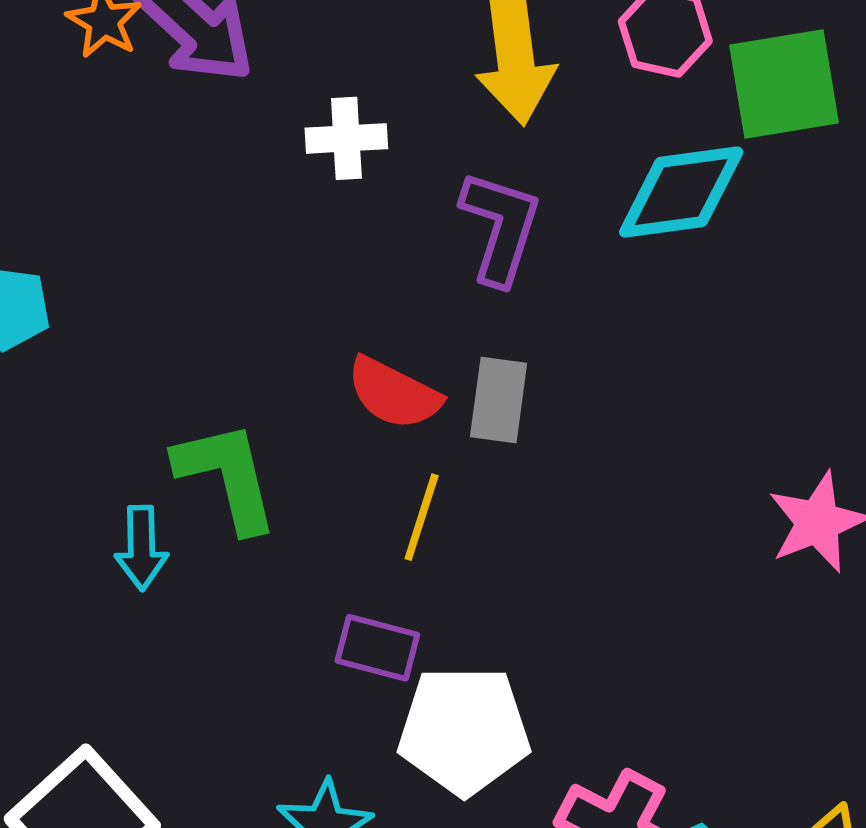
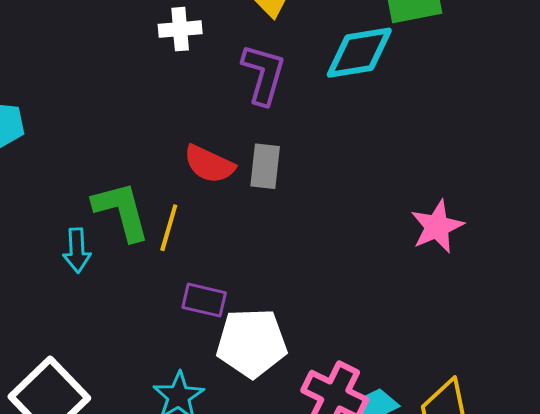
yellow line: (422, 517) -> (169, 228), moved

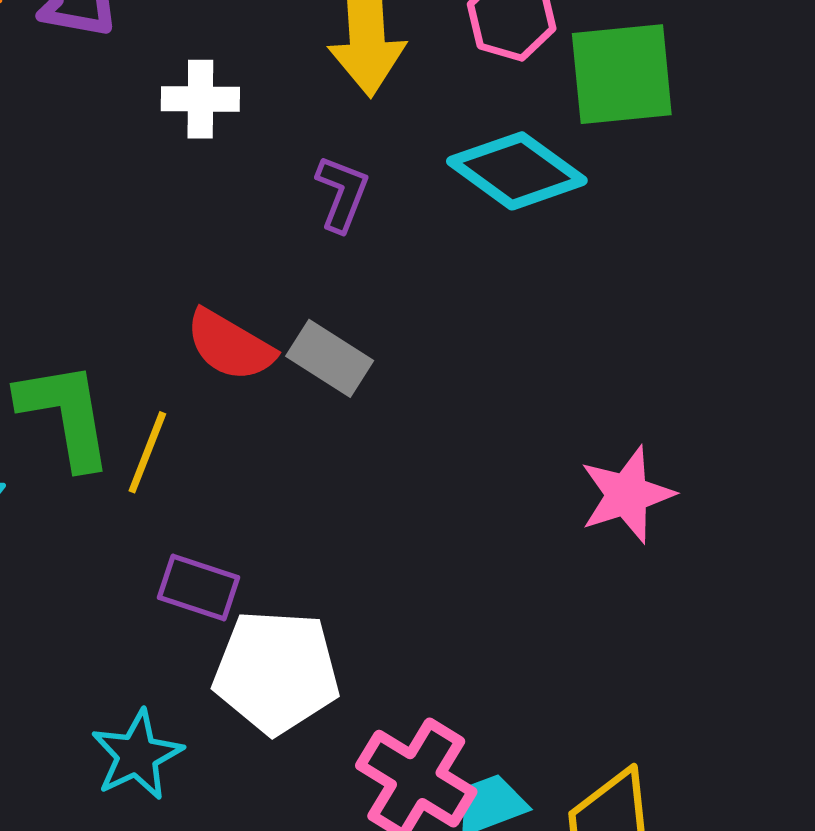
cyan diamond: (359, 53) -> (517, 171), turned 40
purple L-shape: (263, 74) -> (342, 193), size x0.7
gray rectangle: (265, 166) -> (330, 358), turned -69

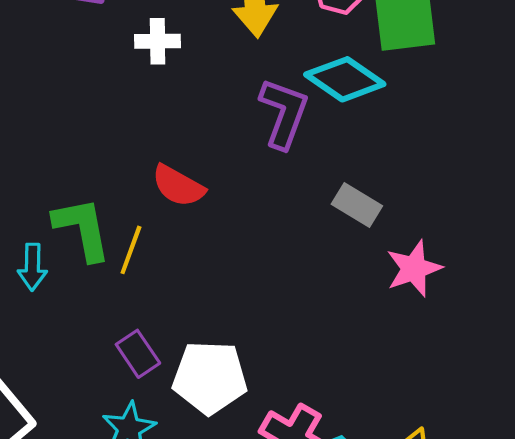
purple L-shape: (342, 193) -> (284, 113), moved, size x1.6
gray rectangle: (330, 358) -> (357, 205), moved
purple rectangle: (199, 587) -> (138, 354), moved, turned 39

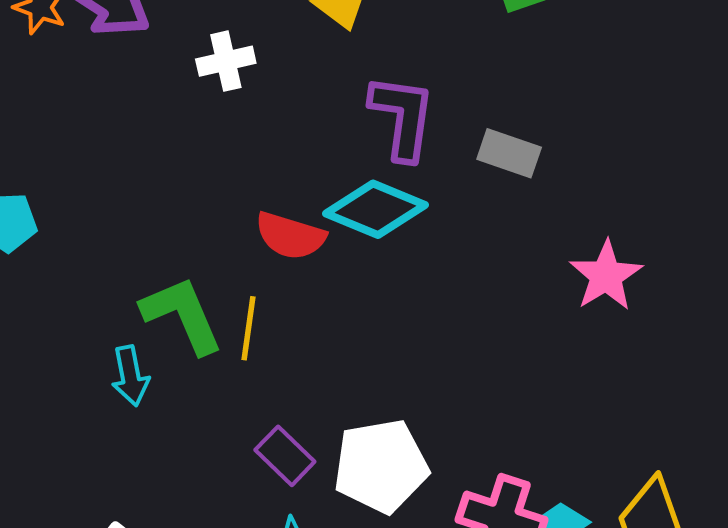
cyan diamond: (345, 79) -> (376, 209), moved
gray rectangle: (357, 205) -> (509, 153), moved

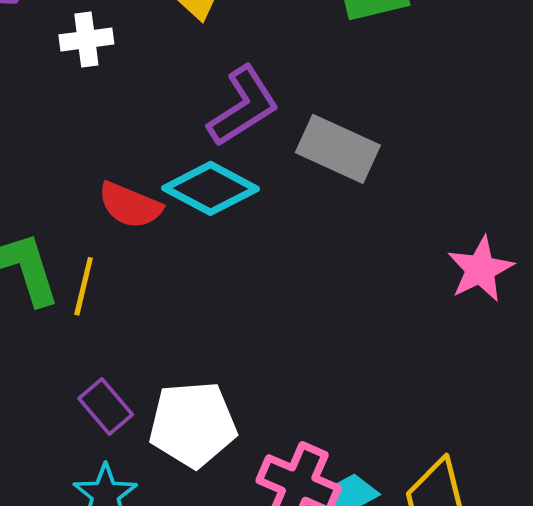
purple L-shape: (402, 117) -> (243, 106), turned 44
gray rectangle: (509, 153) -> (338, 149), size x1.4
pink star: (606, 276) -> (480, 269), moved

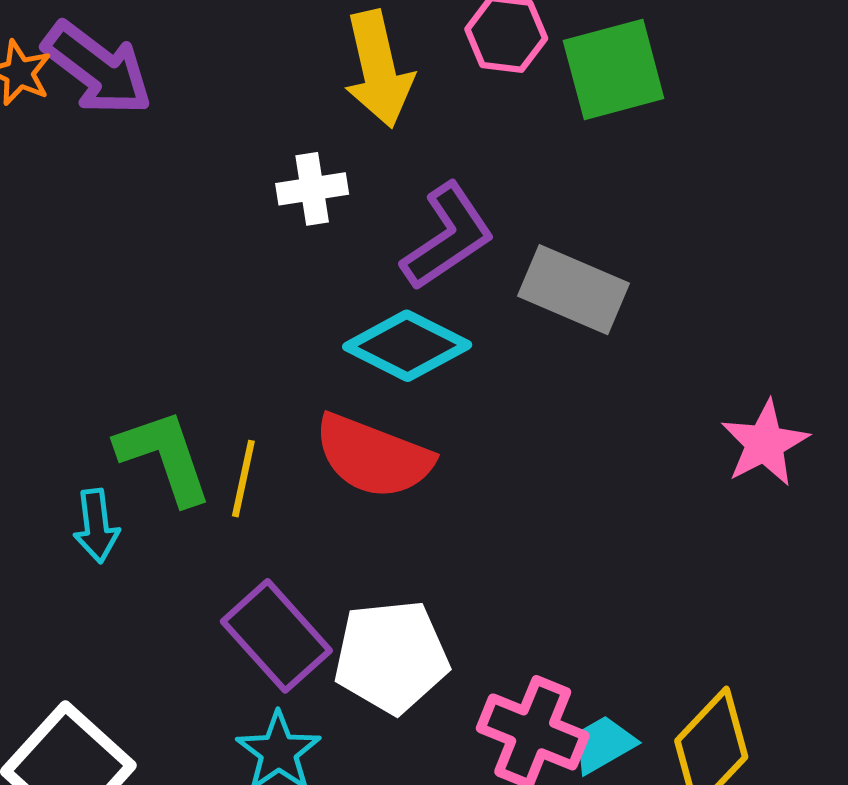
white cross: (86, 39) -> (312, 189), moved
red semicircle: (130, 205) -> (373, 456), moved, size x1.4
purple rectangle: (106, 406) -> (276, 636), size x1.5

